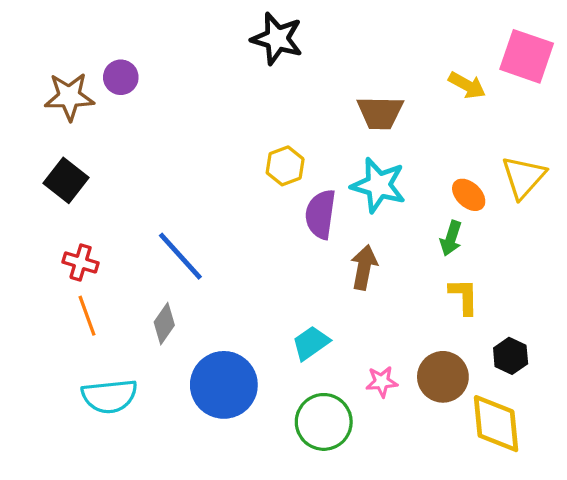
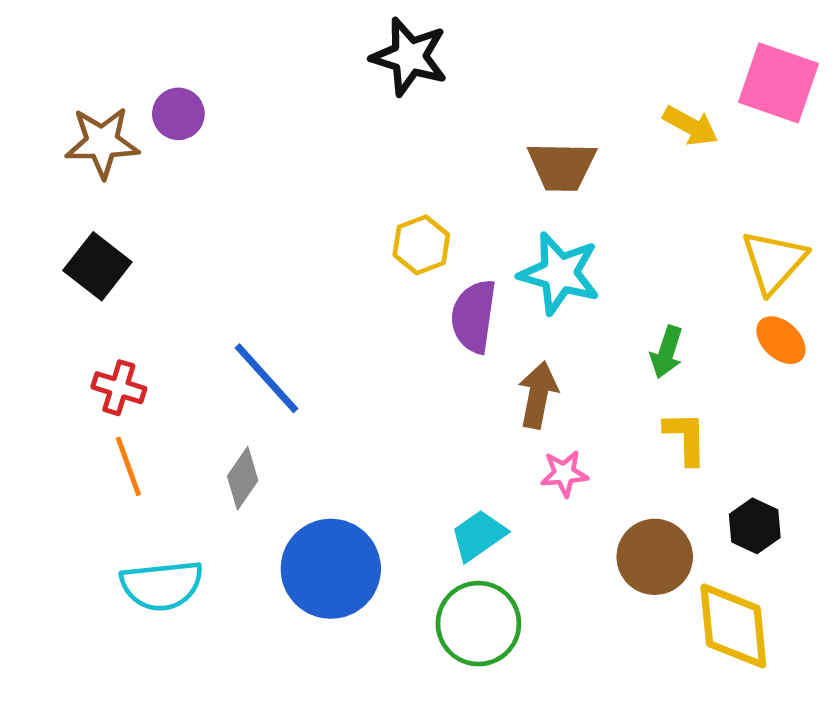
orange ellipse: (469, 195) -> (781, 340), moved
cyan trapezoid: (311, 343) -> (478, 535), moved
pink star: (382, 382) -> (564, 473), moved

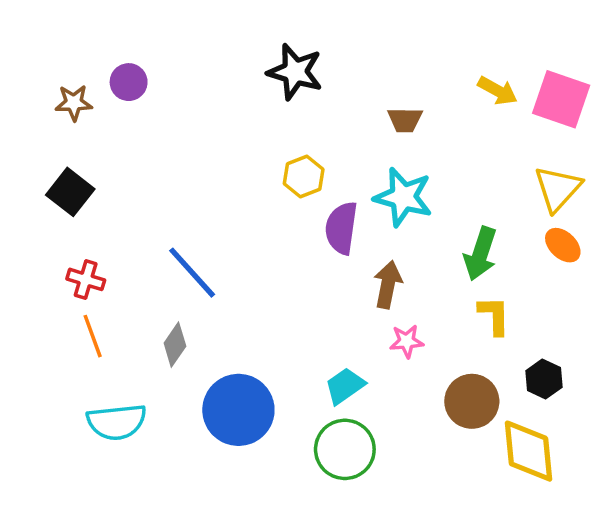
black star: (409, 57) -> (295, 72), moved
pink square: (779, 83) -> (561, 99), moved
brown star: (102, 142) -> (74, 103), size x0.7
brown trapezoid: (562, 166) -> (405, 120), size x0.7
green arrow: (667, 352) -> (480, 254), size x1.4

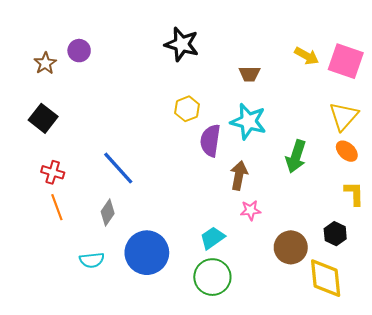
brown star: (74, 103) -> (45, 63), turned -30
yellow L-shape: (494, 316) -> (354, 193), moved
cyan semicircle: (117, 422) -> (92, 260), moved, size x0.7

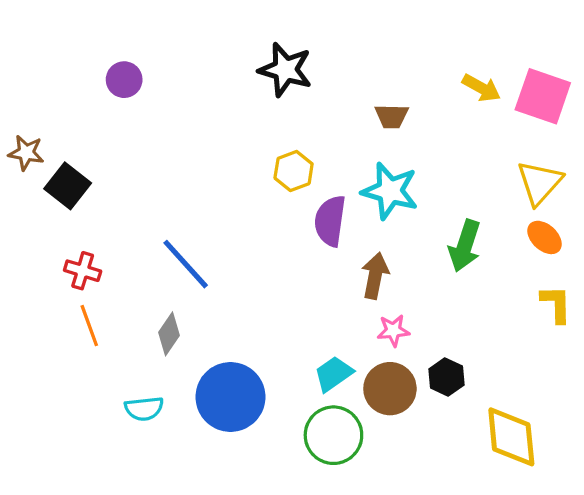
brown star: (45, 63) -> (26, 153), moved, turned -30
black hexagon: (335, 234) -> (446, 377), moved
brown circle: (291, 247) -> (390, 389), moved

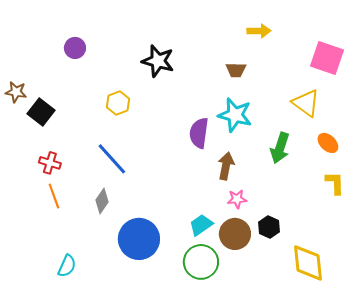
black star: (285, 70) -> (158, 61), moved
yellow arrow: (481, 88) -> (259, 31), moved, turned -30
yellow hexagon: (294, 171) -> (118, 103), moved
yellow triangle: (540, 183) -> (306, 103), moved, turned -36
cyan semicircle: (144, 409) -> (67, 266), moved, turned -60

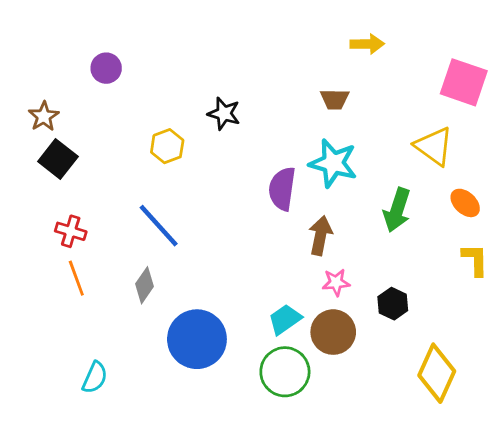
black star: (158, 61) -> (224, 114), moved, size x0.7
brown star: (16, 92) -> (44, 116), moved, turned 30
black hexagon: (269, 227) -> (393, 304), moved
yellow diamond: (308, 263) -> (437, 373), turned 30

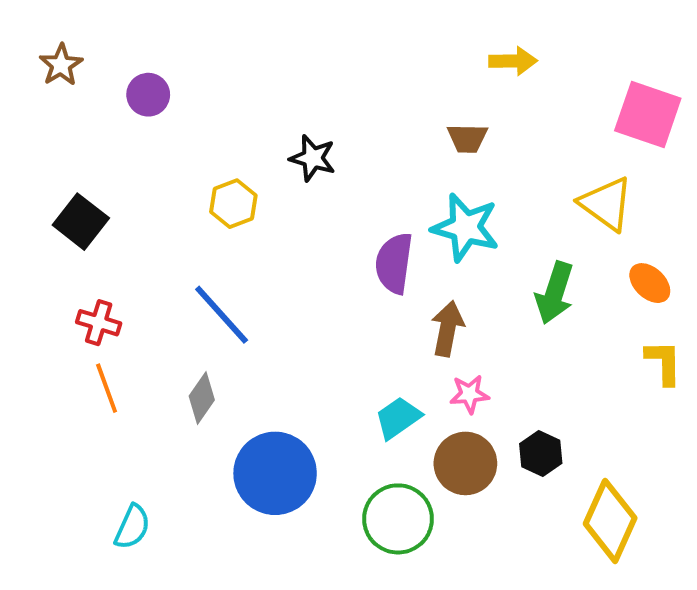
brown star: (44, 116) -> (61, 65), moved
black hexagon: (393, 304) -> (541, 454), moved
cyan trapezoid: (285, 319) -> (398, 418), moved

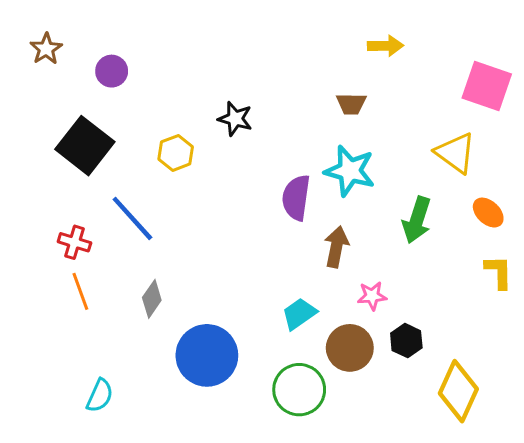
black square: (81, 222) -> (85, 146), moved, size x1.4
blue line: (222, 315) -> (132, 218), moved
pink star: (469, 394) -> (372, 296), moved

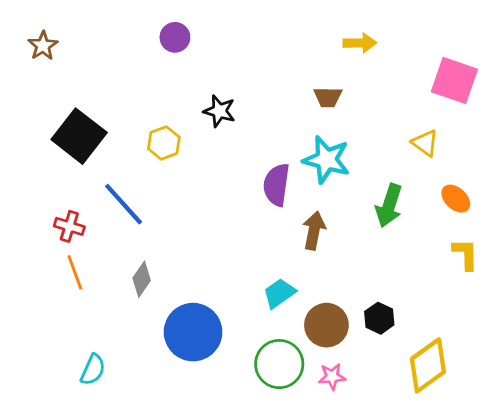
purple circle: (112, 71) -> (175, 37), moved
yellow triangle: (455, 153) -> (425, 143), size x0.7
pink star: (372, 296) -> (332, 377), moved
yellow diamond: (458, 391) -> (428, 365), turned 30

